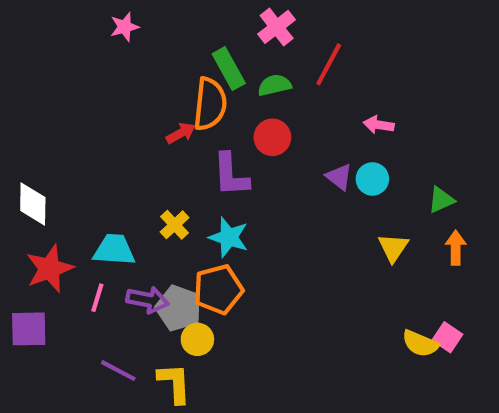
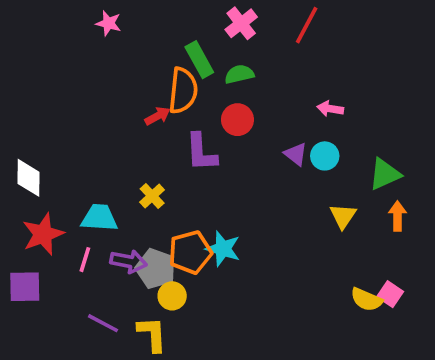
pink star: (125, 27) -> (108, 23), turned 30
red line: (329, 64) -> (307, 25), moved
green triangle: (441, 200) -> (385, 174), size x1.4
cyan star: (229, 237) -> (223, 249), moved

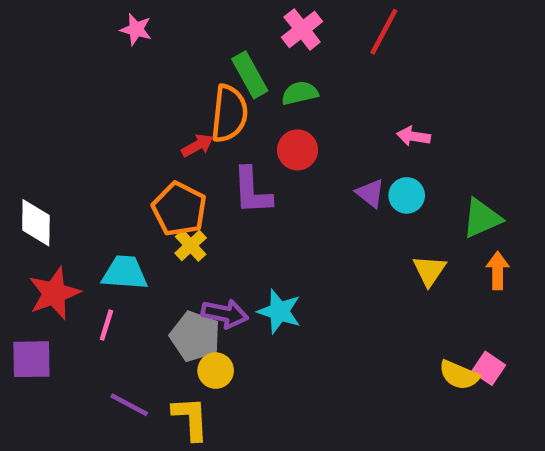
orange pentagon: (190, 252) -> (179, 209), moved, turned -30
purple arrow: (128, 261) -> (225, 314), moved

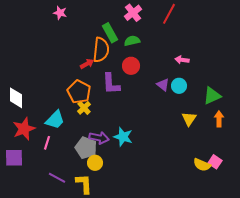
cyan trapezoid: (125, 273) -> (55, 120), turned 130

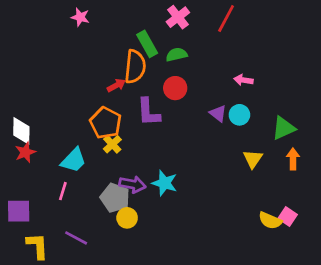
red star: (24, 129) -> (25, 152), moved, size x0.7
yellow L-shape: (84, 184) -> (37, 246), moved

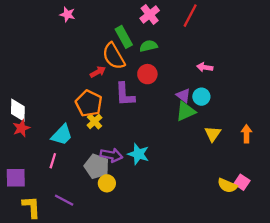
orange semicircle: (135, 67) -> (114, 56), turned 144
green triangle: (284, 128) -> (186, 111), moved

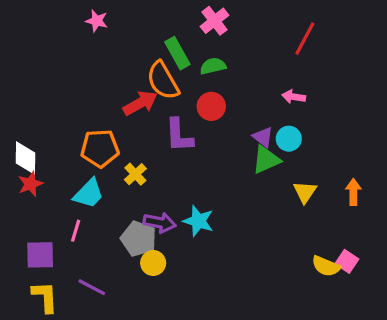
red line: (190, 16) -> (305, 39), moved
red arrow: (98, 72) -> (140, 103), size x1.5
orange pentagon: (89, 103) -> (100, 148), moved, turned -30
purple square: (16, 178) -> (40, 255), moved

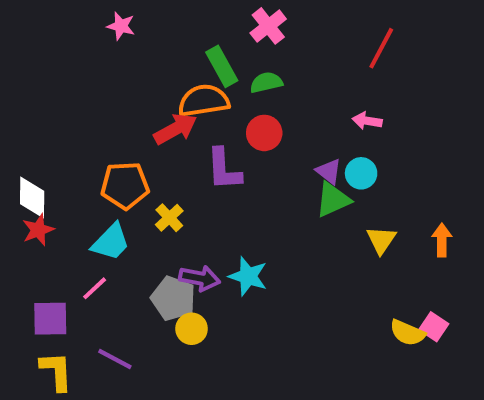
orange semicircle: (163, 81) -> (204, 101), turned 111
pink line: (76, 231) -> (95, 288), turned 30

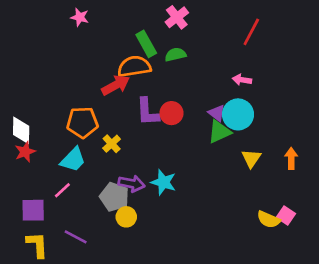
red circle: (264, 133) -> (171, 113), moved
cyan circle: (361, 173) -> (238, 114), size x1.5

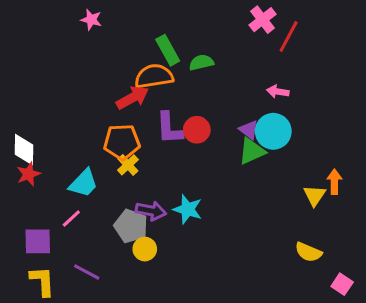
pink cross: (177, 17) -> (263, 20), moved
orange pentagon: (82, 122) -> (122, 142), moved
yellow triangle: (251, 158) -> (315, 196), moved
pink square: (286, 216) -> (342, 284), moved

